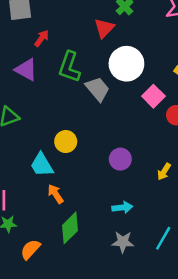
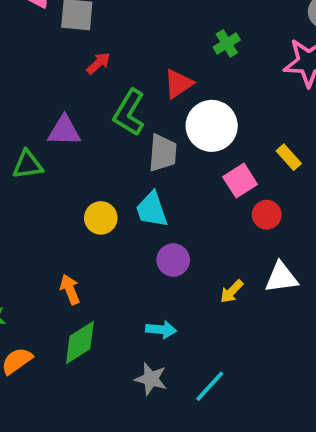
red triangle: (104, 28) -> (178, 84), moved
purple triangle: (26, 70) -> (64, 131), moved, turned -40
gray trapezoid: (98, 89) -> (163, 153), turned 32
cyan trapezoid: (42, 165) -> (152, 210), moved

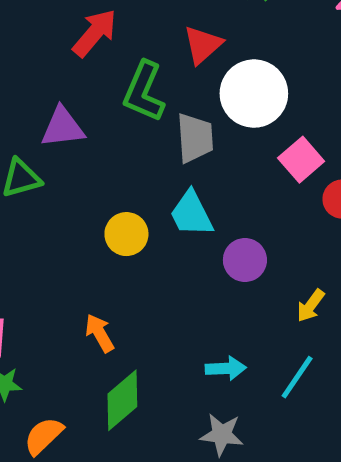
red arrow: (98, 63) -> (95, 33), size x1.5
purple circle: (173, 260) -> (245, 260), moved
cyan line: (210, 386) -> (297, 377), moved

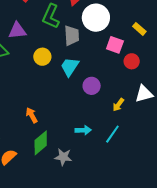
pink square: (301, 160) -> (115, 45), turned -30
cyan trapezoid: (191, 214) -> (70, 67), turned 60
yellow circle: (126, 234) -> (42, 57), moved
gray star: (222, 435) -> (63, 157), moved

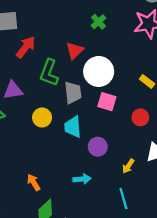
pink square: (115, 45) -> (107, 102), moved
cyan trapezoid: (70, 67) -> (73, 127), turned -35
cyan arrow: (83, 130) -> (82, 179), moved
cyan line: (112, 134) -> (123, 199), turned -48

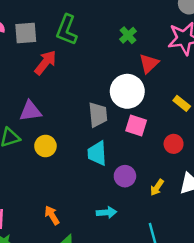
red triangle: (75, 50) -> (149, 64), moved
green L-shape: (49, 73) -> (67, 30), moved
yellow circle: (42, 118) -> (45, 146), moved
yellow arrow: (128, 166) -> (157, 187), moved

